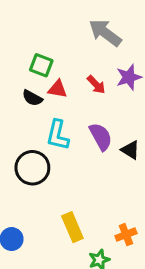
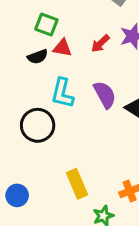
red arrow: (96, 85) -> (100, 43), turned 90
black semicircle: (32, 98) -> (38, 57), turned -48

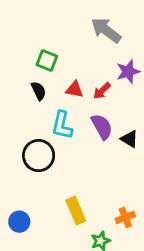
red arrow: (100, 43) -> (102, 91), moved
red triangle: (62, 48) -> (74, 89), moved
black semicircle: (38, 57) -> (39, 91), turned -96

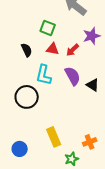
green square: (47, 61) -> (48, 28), moved
blue circle: (19, 222) -> (20, 149), moved

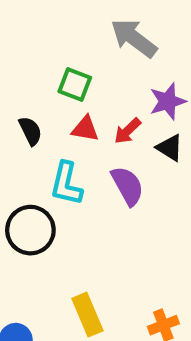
black triangle: (93, 85) -> (170, 148), moved

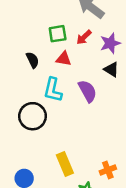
green square: (75, 84) -> (58, 34), turned -30
red arrow: (128, 131) -> (84, 37), moved

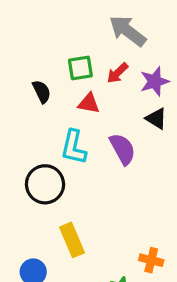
black semicircle: (33, 60) -> (42, 92), moved
yellow rectangle: (65, 164) -> (72, 240), moved
orange cross: (108, 170) -> (151, 260), turned 35

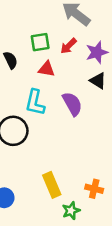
yellow rectangle: (72, 240) -> (52, 185), moved

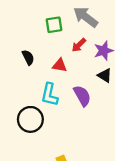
green square: (40, 42) -> (54, 25), moved

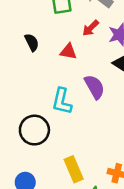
cyan L-shape: (50, 95) -> (62, 101), moved
black circle: (30, 119) -> (34, 130), moved

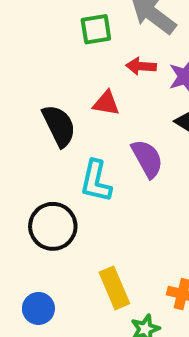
red arrow: (91, 28) -> (141, 66), turned 48
black semicircle: (32, 42) -> (59, 126), moved, size x1.5

